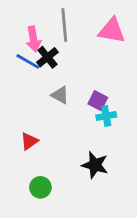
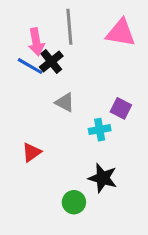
purple square: (98, 101) -> (121, 108), moved
cyan cross: (106, 116) -> (100, 130), moved
green circle: (40, 187) -> (74, 202), moved

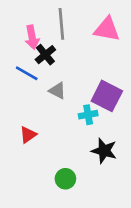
blue line: (30, 66) -> (27, 73), moved
purple square: (121, 108) -> (107, 96), size x1.6
black star: (103, 178) -> (104, 151), moved

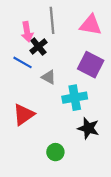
purple square: (107, 96) -> (91, 65), moved
cyan cross: (88, 115) -> (75, 98), size x1.5
red triangle: (28, 135) -> (24, 115), size x1.5

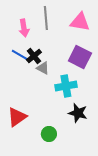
black cross: (38, 47) -> (34, 56), moved
red triangle: (24, 115) -> (17, 117), moved

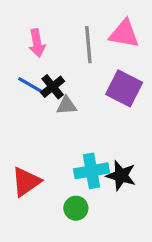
gray line: (46, 18) -> (88, 45), moved
gray triangle: (43, 68) -> (67, 105), turned -32
cyan cross: (66, 86) -> (91, 171), moved

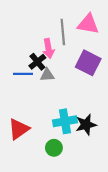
pink arrow: (37, 43) -> (48, 48), moved
blue line: (31, 85) -> (23, 74), moved, turned -30
black star: (121, 176) -> (86, 125), turned -30

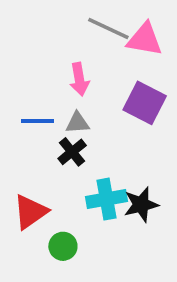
gray line: (63, 32) -> (108, 28), moved, turned -60
black cross: (37, 62) -> (72, 152), moved
green circle: (54, 148) -> (63, 246), moved

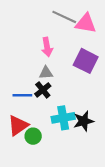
blue line: (38, 121) -> (22, 95), moved
green circle: (63, 246) -> (33, 136), moved

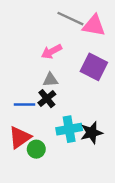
pink arrow: (47, 47) -> (52, 52), turned 72

